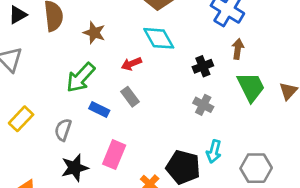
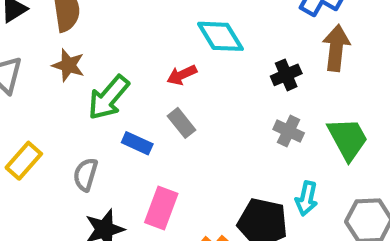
brown star: (94, 33) -> (68, 65), moved
brown arrow: (238, 49) -> (336, 48), size x1.5
green trapezoid: (251, 87) -> (348, 139), moved

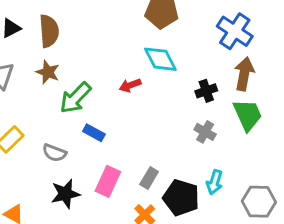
gray rectangle: (181, 123) -> (149, 178), moved, turned 65
green trapezoid: (348, 139) -> (248, 115), moved
gray semicircle: (85, 175) -> (54, 153), turned -90

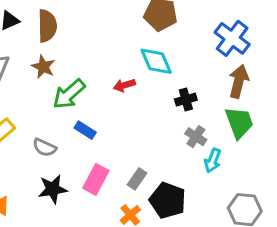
black cross: (206, 91) -> (186, 100), moved
cyan arrow: (215, 182) -> (213, 160), moved

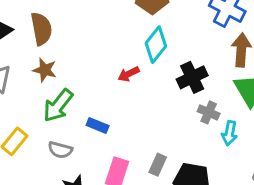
cyan diamond: (156, 61) -> (156, 45), turned 72
green arrow: (69, 94) -> (58, 105), moved
black cross: (186, 100) -> (192, 77), size x1.4

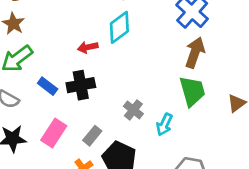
black cross: (192, 77) -> (81, 85), moved
gray cross: (209, 112) -> (133, 110), moved

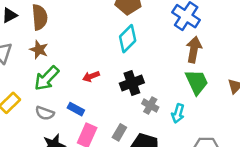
red arrow: (88, 47) -> (91, 76), moved
black cross: (81, 85) -> (132, 83), moved
blue rectangle: (48, 86) -> (76, 109), moved

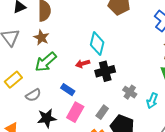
cyan diamond: (128, 39) -> (97, 44), moved, turned -35
black cross: (132, 83) -> (105, 71), moved
gray semicircle: (45, 113) -> (33, 95), moved, turned -56

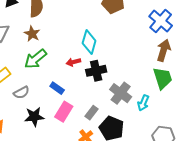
gray cross: (130, 92) -> (121, 93), size x1.5

